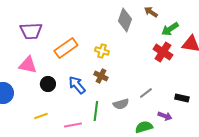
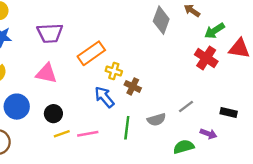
yellow cross: (102, 51) -> (114, 71), moved
black circle: (48, 84) -> (53, 114), moved
pink line: (73, 125) -> (88, 134), moved

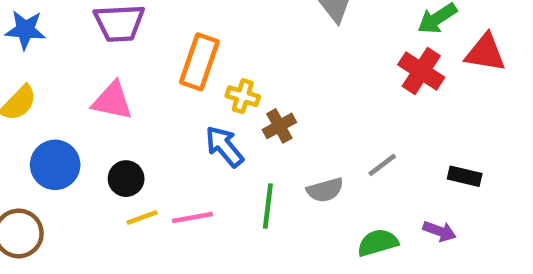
orange rectangle: (91, 53) -> (199, 62), turned -36
brown cross: (133, 86) -> (279, 126), turned 35
purple arrow: (209, 134) -> (440, 231), moved

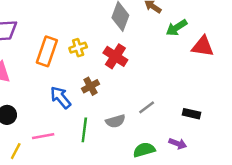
red cross: (421, 71) -> (115, 56), moved
yellow cross: (243, 96) -> (78, 48), moved, turned -35
yellow line: (142, 217) -> (16, 151), moved, turned -42

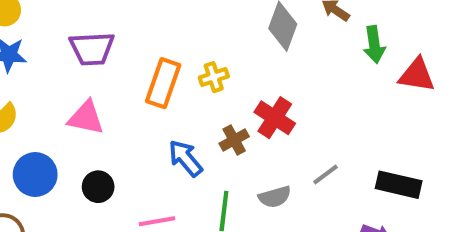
green arrow: (176, 28) -> (374, 45), turned -65
red cross: (115, 56) -> (275, 118), moved
black rectangle: (191, 114) -> (399, 185), size x1.5

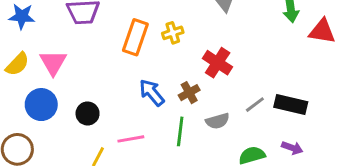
pink triangle: (86, 118) -> (53, 63), moved, turned 48
brown cross: (234, 140) -> (189, 93), moved
black rectangle: (399, 185) -> (291, 105), moved

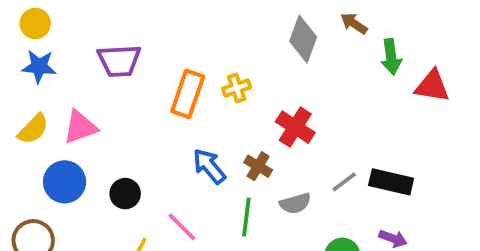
pink triangle: (53, 63) -> (80, 127), turned 40
brown cross: (189, 93) -> (258, 166), turned -30
pink line: (131, 139) -> (182, 227), turned 55

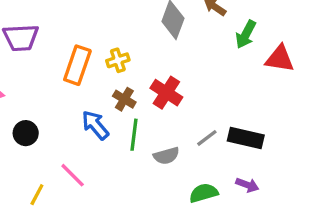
green arrow: (391, 57) -> (246, 34), turned 36
brown cross: (258, 166) -> (124, 99), moved
black circle: (125, 194) -> (26, 133), moved
green line: (246, 217) -> (134, 135), moved

